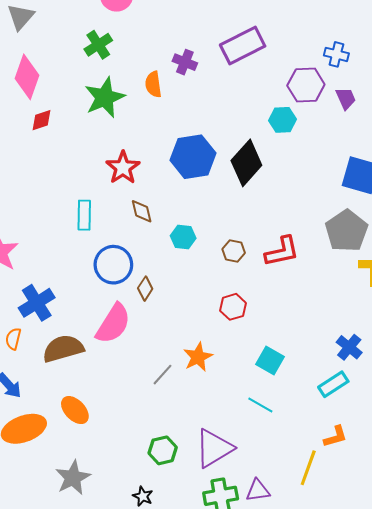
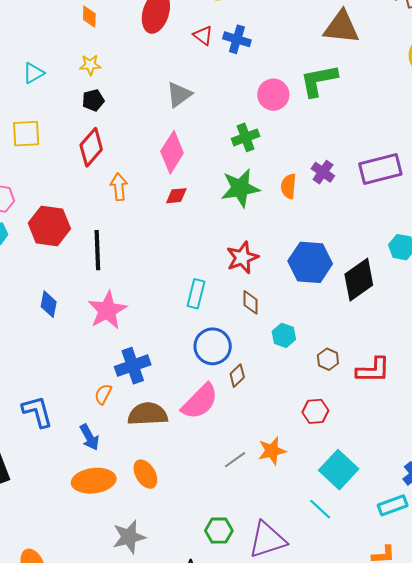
cyan square: (270, 361) -> (339, 470), size x1.4

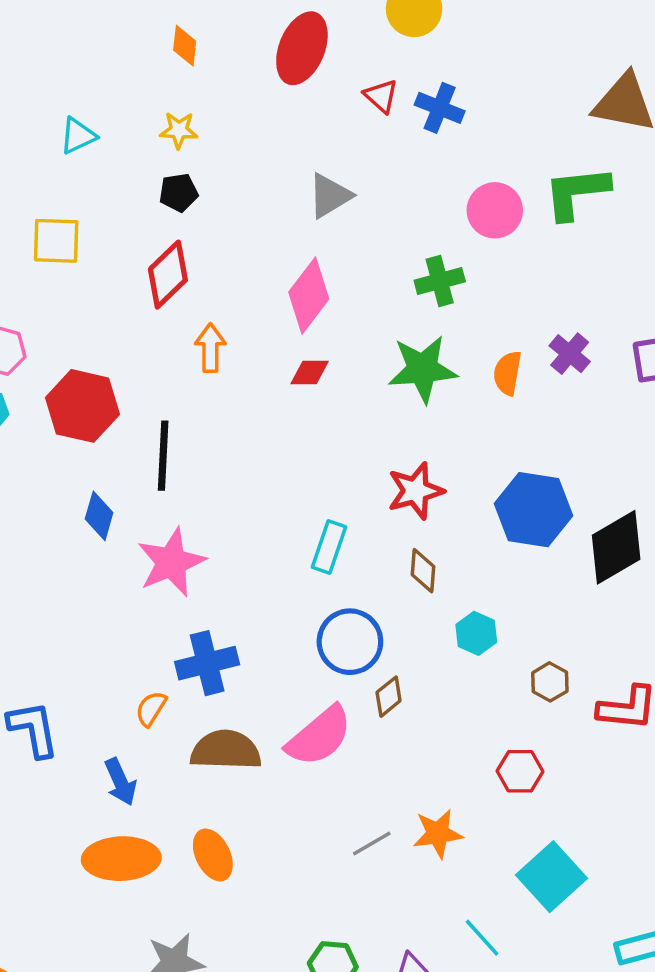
blue diamond: (49, 304) -> (99, 516), moved
cyan line: (320, 509) -> (482, 938), moved

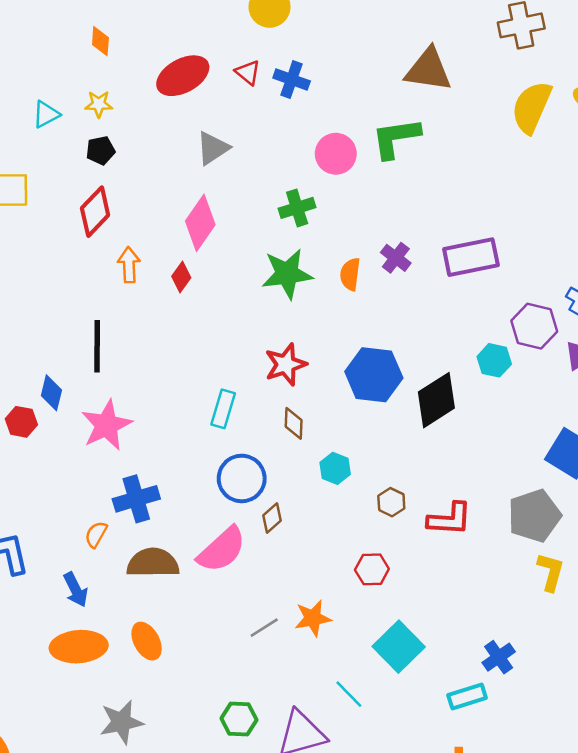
red ellipse: (302, 48) -> (183, 76), moved, turned 42
cyan triangle: (78, 136) -> (46, 114), moved
red diamond: (310, 372) -> (181, 277), moved, turned -52
red hexagon: (83, 406) -> (21, 422), moved, size x0.6

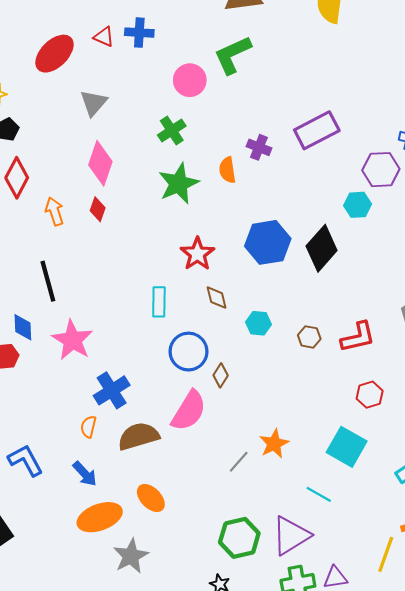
red hexagon: (372, 569) -> (370, 395), moved
green hexagon: (239, 719) -> (239, 538), size x1.4
gray star: (121, 722) -> (131, 556), moved

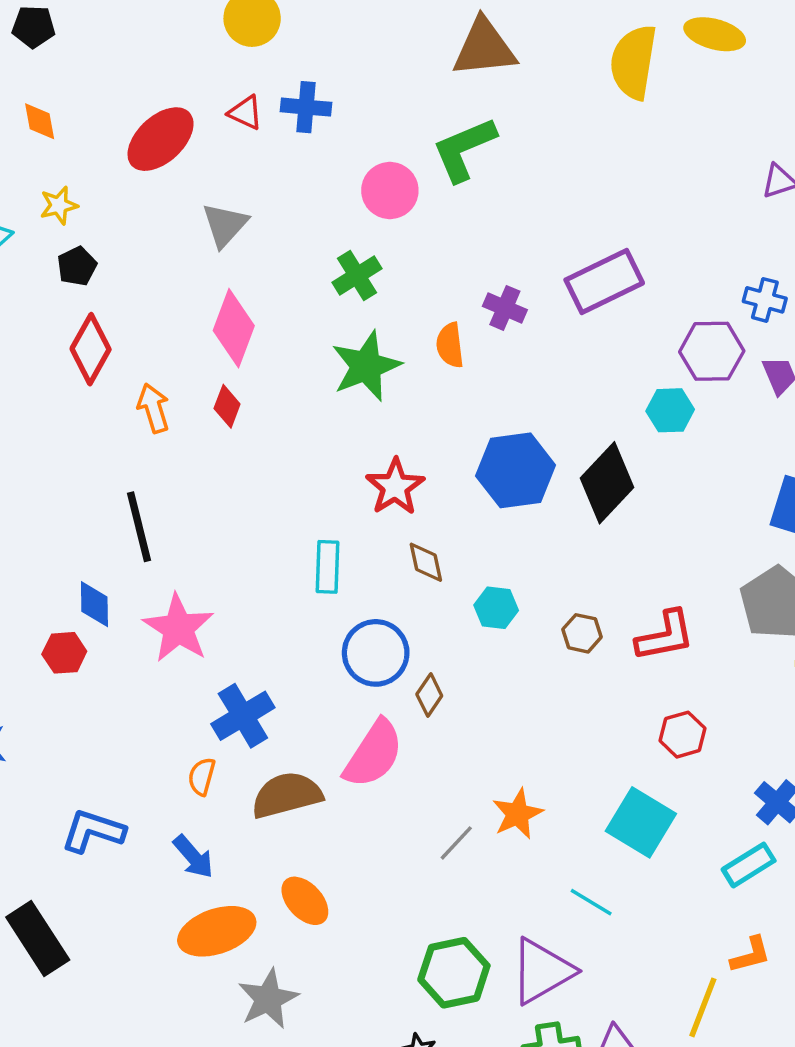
blue L-shape: (26, 460) -> (93, 831), turned -45

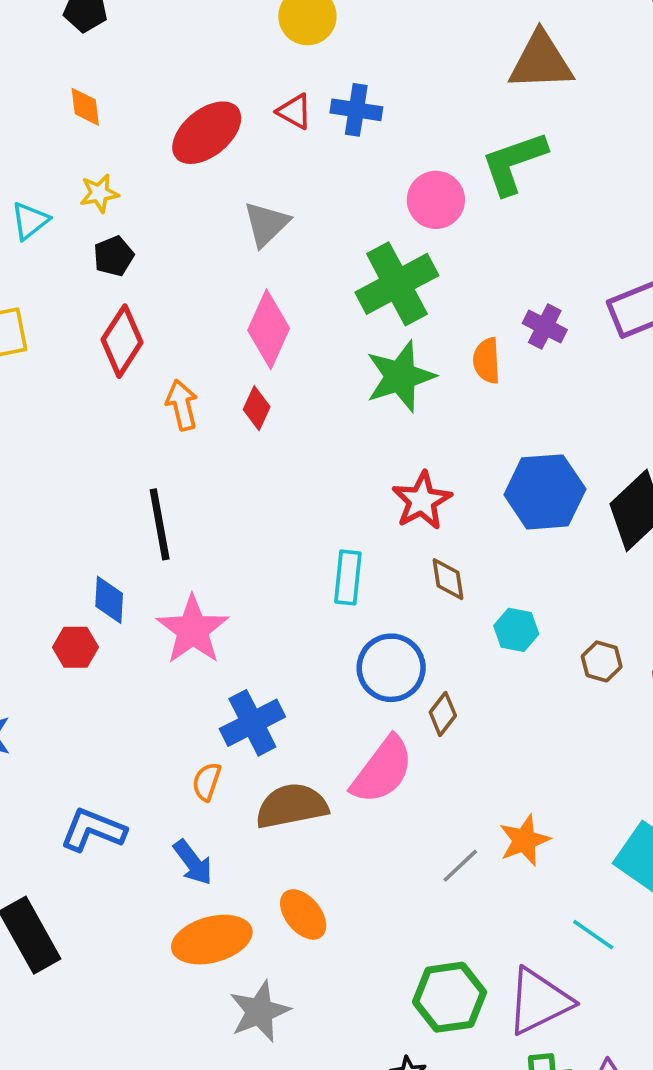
green cross: (357, 275) -> (397, 284), size x1.6

